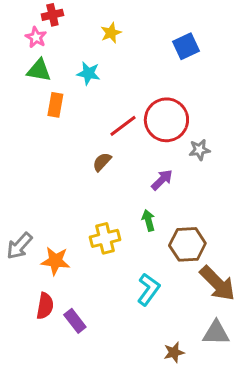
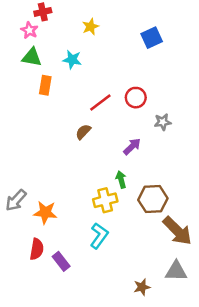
red circle: (166, 120) -> (136, 98), size x0.6
yellow cross: (105, 238) -> (105, 200), moved
cyan L-shape: (148, 289) -> (99, 236), moved

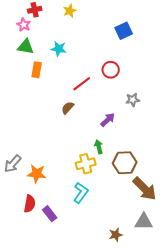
yellow star: (90, 27) -> (70, 11), moved
red circle: (136, 98) -> (111, 70), moved

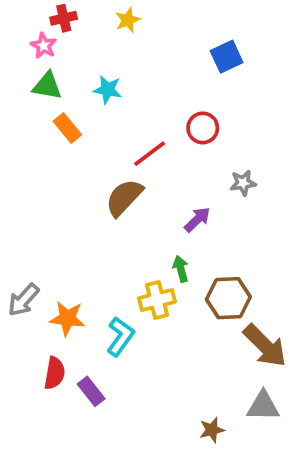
orange rectangle: (37, 70) -> (67, 128), turned -49
brown semicircle: (68, 108) -> (124, 198), size x1.6
cyan L-shape: (81, 193) -> (120, 337), moved

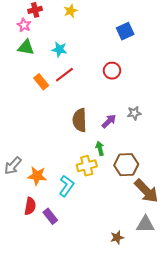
orange rectangle: (67, 128) -> (41, 82), moved
red line: (150, 154) -> (64, 75), moved
gray star: (243, 183) -> (134, 113), moved
brown semicircle: (124, 198) -> (80, 120), moved, turned -45

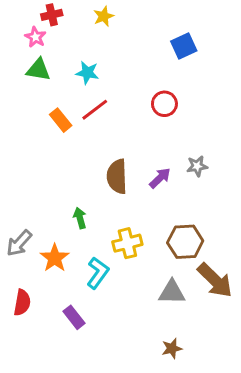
green arrow: (100, 148) -> (80, 218), moved
orange star: (37, 176) -> (55, 258), turned 30
red semicircle: (30, 206) -> (22, 303), moved
gray triangle: (145, 224) -> (172, 292), moved

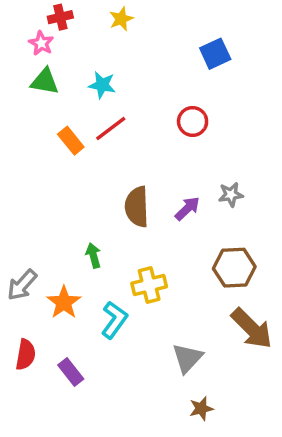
brown hexagon: (185, 242) -> (234, 268), moved
gray triangle: (172, 292) -> (187, 358), moved, turned -48
purple rectangle: (74, 317) -> (71, 372), moved

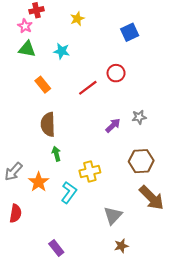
yellow star: (121, 19) -> (77, 19), moved
red line: (111, 128) -> (88, 88), moved
brown semicircle: (137, 207) -> (48, 124), moved
purple rectangle: (71, 372) -> (56, 248), moved

